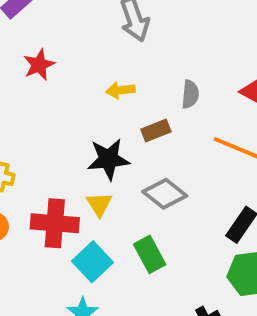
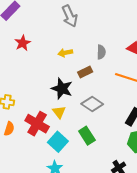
black star: (108, 159) -> (62, 89), turned 30
red cross: (55, 223) -> (37, 124), turned 30

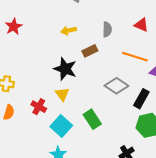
red star: (23, 43) -> (14, 27), moved
gray diamond: (92, 104) -> (116, 86), moved
red cross: (37, 124) -> (39, 107), size x0.6

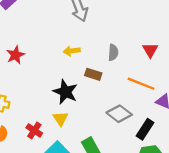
red triangle: (141, 25) -> (150, 50), turned 32
red star: (14, 27) -> (15, 55), moved
brown rectangle: (90, 51) -> (93, 74), turned 40

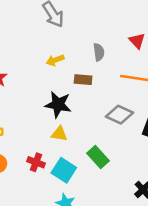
yellow triangle: (60, 119) -> (59, 134), turned -35
red cross: (34, 130) -> (36, 162), moved

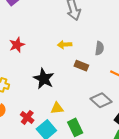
black star: (58, 105) -> (44, 79), moved
yellow triangle: (59, 134) -> (57, 108), moved, turned -32

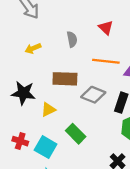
brown rectangle: (81, 66) -> (65, 79), moved, size x1.5
yellow triangle: (57, 108) -> (48, 110), moved

